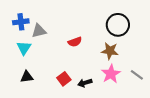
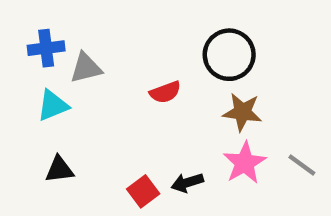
black circle: (118, 25) -> (229, 55), moved
cyan triangle: (24, 48) -> (53, 105), turned 35
red square: (64, 79) -> (143, 191), moved

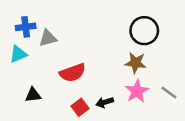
black circle: (229, 55) -> (144, 31), moved
red semicircle: (165, 92) -> (73, 73), moved, size x1.5
cyan triangle: (53, 105) -> (18, 54), moved

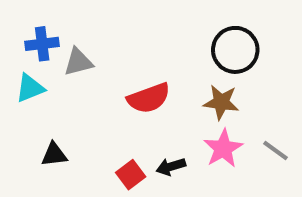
red semicircle: (73, 73) -> (149, 98), moved

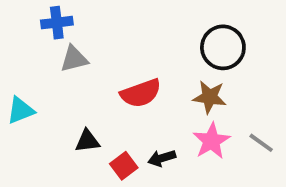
blue cross: (42, 44) -> (57, 23), moved
cyan triangle: (30, 88) -> (21, 110), moved
black triangle: (54, 155) -> (87, 141), moved

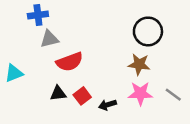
red semicircle: (141, 93) -> (70, 62), moved
pink star: (211, 141) -> (140, 93), turned 30
red square: (124, 166) -> (82, 96), moved

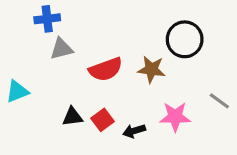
red semicircle: (70, 62) -> (106, 69), moved
brown star: (139, 64) -> (151, 69), moved
gray line: (173, 95) -> (219, 101), moved

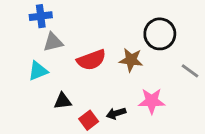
cyan triangle: (17, 91) -> (38, 71), moved
gray line: (219, 101) -> (190, 71), moved
red square: (103, 120) -> (89, 120), moved

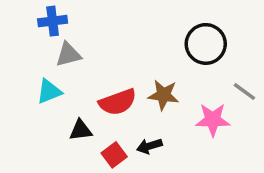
red semicircle: (91, 60) -> (118, 102), moved
brown star: (131, 60) -> (163, 95), moved
pink star: (152, 101) -> (213, 120), moved

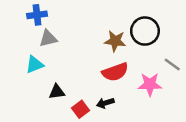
brown star: (163, 95) -> (115, 41), moved
red semicircle: (118, 102) -> (115, 72), moved

